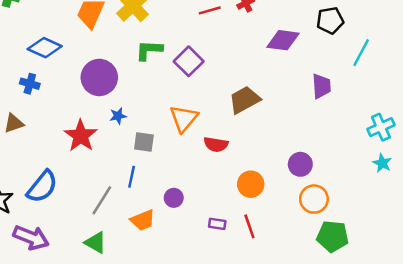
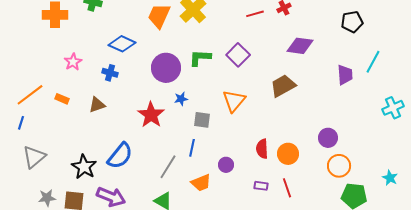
purple diamond: (283, 40) -> (300, 46), moved
green L-shape: (149, 50) -> (200, 58), moved
cyan line: (361, 53) -> (373, 62), moved
red semicircle: (216, 144) -> (262, 149), moved, turned 78
cyan star: (382, 163) -> (390, 178), moved

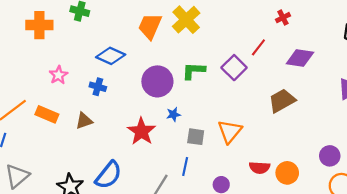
red line: (255, 14) -> (258, 47), moved, turned -36
orange rectangle: (62, 99) -> (47, 114), size x1.5
orange triangle: (234, 101) -> (230, 131), moved
red semicircle: (262, 149) -> (260, 168), turned -84

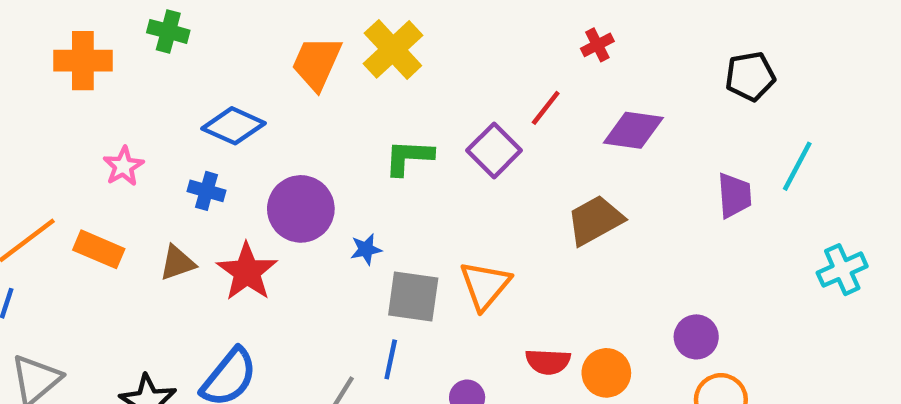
purple circle: (157, 81) -> (301, 209), moved
red star: (141, 131) -> (247, 272), moved
gray square: (196, 137) -> (413, 296), size x1.4

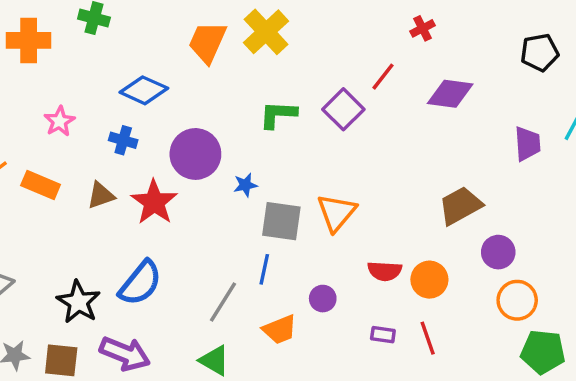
brown trapezoid: (595, 220) -> (460, 206), moved

